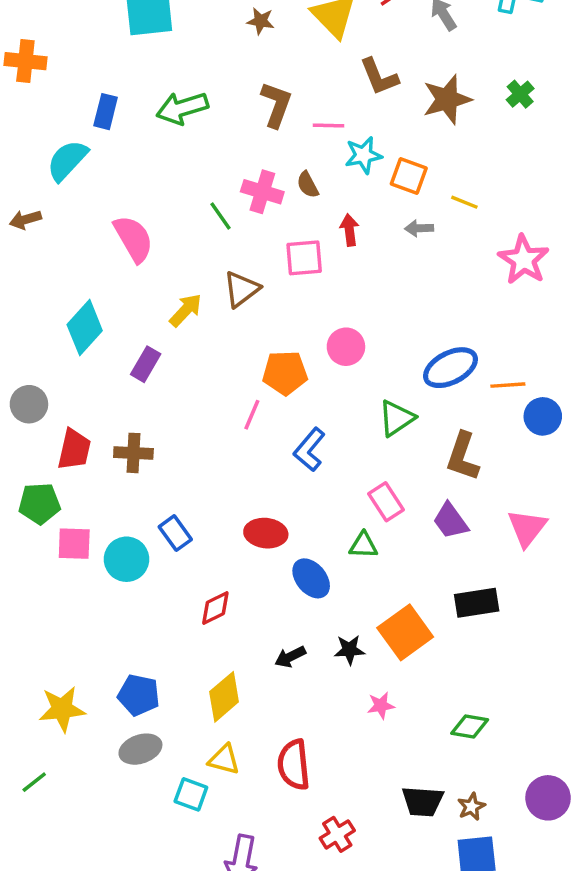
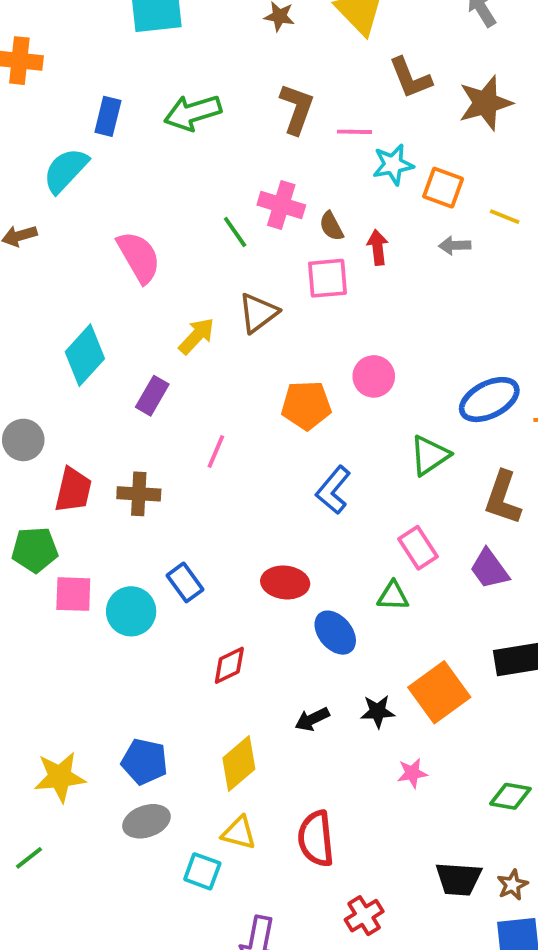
brown semicircle: (308, 185) -> (331, 226), moved
pink line: (252, 415) -> (216, 452), moved

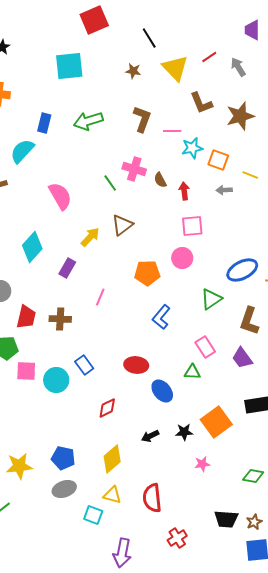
pink square: (328, 278) -> (192, 226), moved

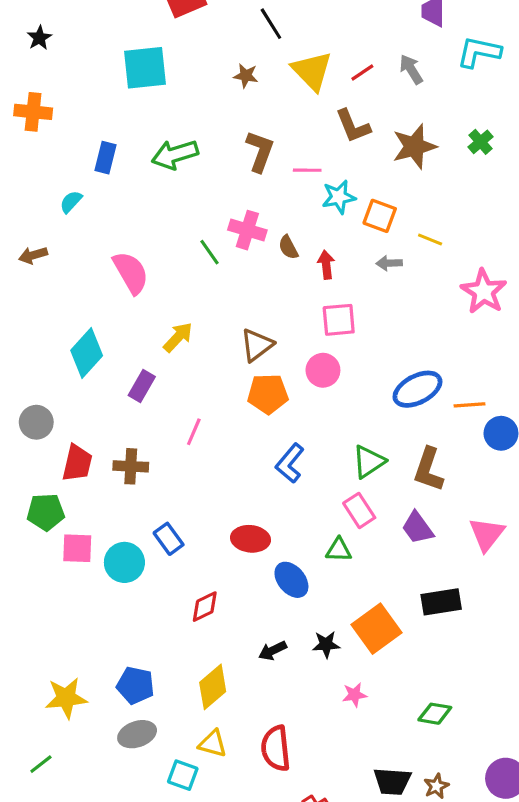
red line: (209, 57) -> (362, 72), moved
cyan semicircle: (22, 151) -> (71, 202), size x0.6
brown triangle: (122, 225) -> (257, 345), moved
green triangle: (211, 299) -> (369, 462), moved

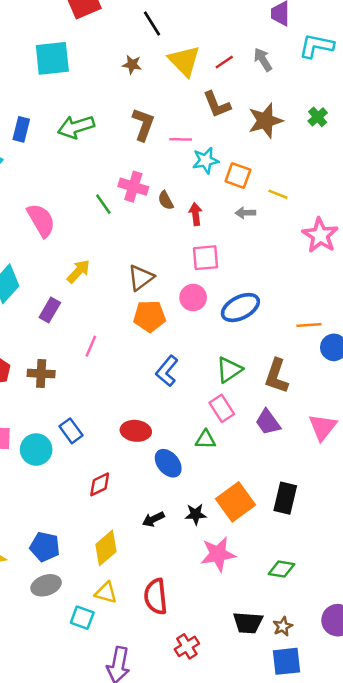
blue ellipse: (417, 389) -> (240, 308), moved
black rectangle: (441, 602) -> (285, 498), moved, turned -68
pink star: (354, 695) -> (218, 554), size x1.8

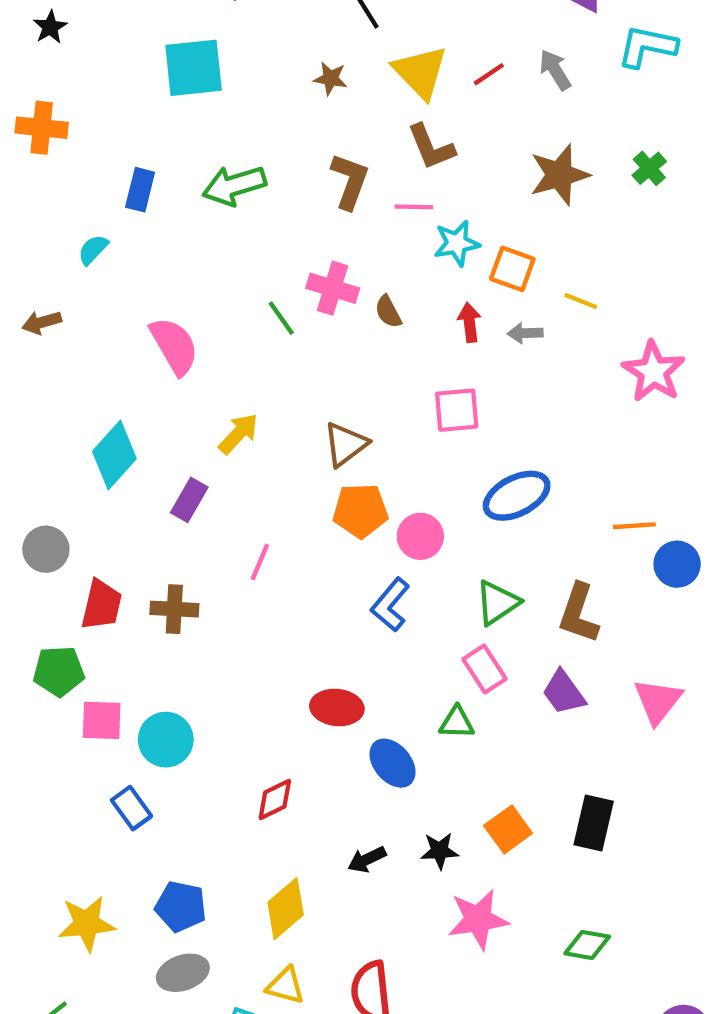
brown L-shape: (217, 104) -> (431, 147), moved
red arrow: (196, 214) -> (470, 322), moved
pink circle: (193, 298) -> (420, 536), moved
blue rectangle: (71, 431) -> (131, 808), moved
orange square: (235, 502) -> (508, 829), size x0.7

